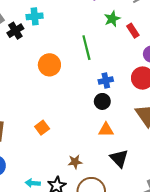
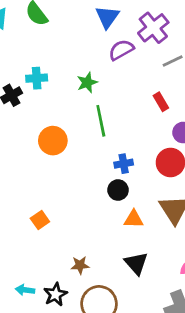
green star: (112, 19) -> (87, 83), moved
orange triangle: (106, 130) -> (134, 219), moved

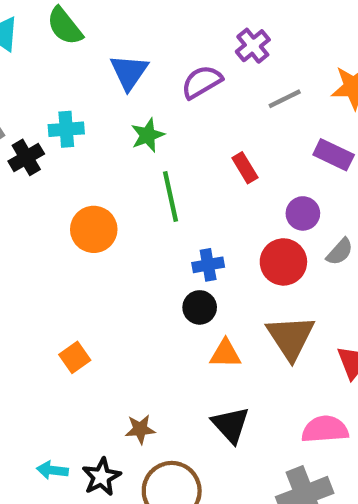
blue triangle: (107, 17) -> (129, 72), moved
purple cross: (153, 28) -> (253, 46), size x0.7
red rectangle: (161, 102) -> (245, 168), moved

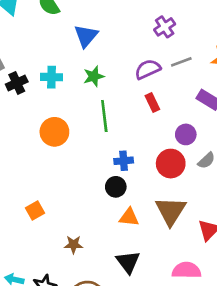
purple semicircle: (202, 82) -> (148, 69), moved
cyan cross: (66, 129) -> (51, 77), moved
brown star: (140, 429) -> (74, 245), moved

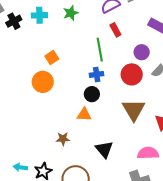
green line: (104, 116) -> (100, 50), moved
orange circle: (54, 132) -> (43, 82), moved
orange square: (35, 210) -> (52, 58), moved
orange triangle: (129, 217) -> (84, 115), moved

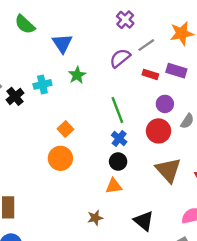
red rectangle: (115, 30) -> (150, 74), moved, turned -32
blue cross: (97, 74) -> (119, 138), turned -32

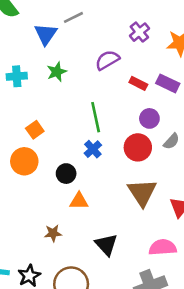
purple cross: (125, 20) -> (139, 32), moved
gray line: (146, 45) -> (73, 17), moved
black circle: (118, 162) -> (66, 174), moved

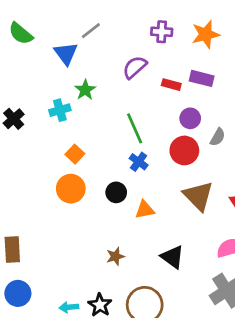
purple cross: (139, 32) -> (162, 32), turned -36
cyan cross: (17, 76) -> (60, 110), moved
orange triangle: (79, 201) -> (145, 210), moved

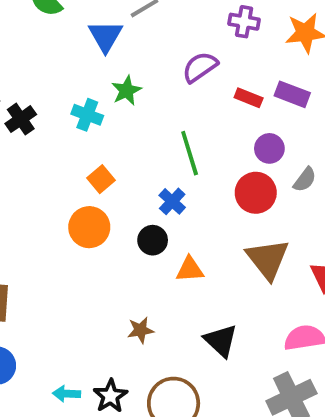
cyan cross: (60, 110) -> (87, 115), turned 30
blue cross: (139, 162) -> (172, 201), moved

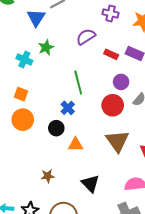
orange square: (101, 179) -> (21, 94), moved, turned -32

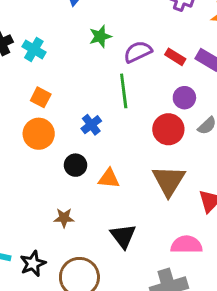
purple semicircle: (86, 37) -> (138, 52), moved
green star: (46, 47) -> (100, 36), moved
cyan cross: (24, 59) -> (34, 49), moved
blue cross: (68, 108) -> (91, 125), moved
black circle: (56, 128) -> (76, 165), moved

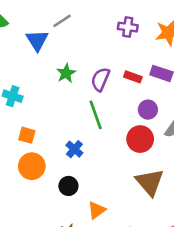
purple semicircle: (138, 52) -> (100, 79), turned -30
orange triangle: (109, 178) -> (97, 210), moved, turned -30

